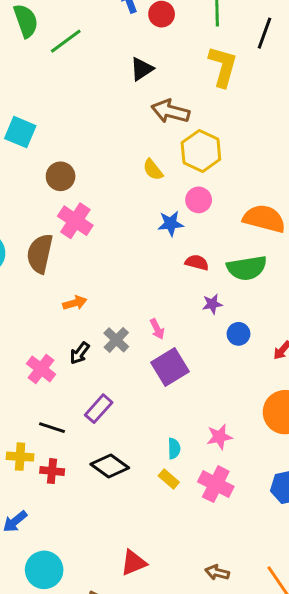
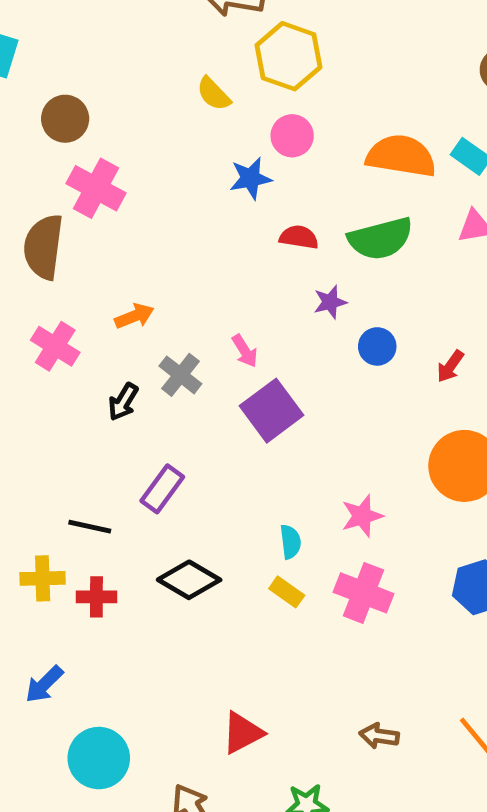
orange arrow: (75, 303) -> (134, 316), moved
pink cross: (41, 369) -> (55, 346), moved

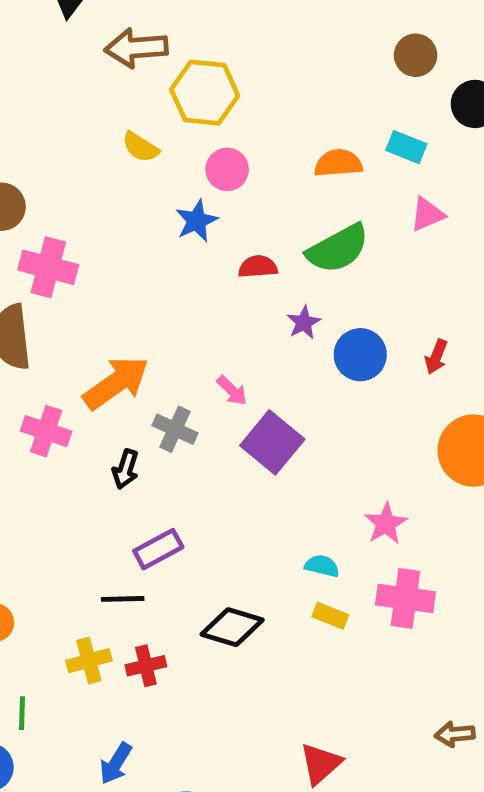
orange semicircle: (401, 156) -> (338, 163), size x0.7
orange arrow: (134, 316) -> (116, 383), size x1.8
blue circle: (377, 346) -> (360, 355), size x1.4
purple rectangle: (162, 489) -> (158, 549), moved, turned 39
cyan semicircle: (290, 542) -> (322, 566), turned -56

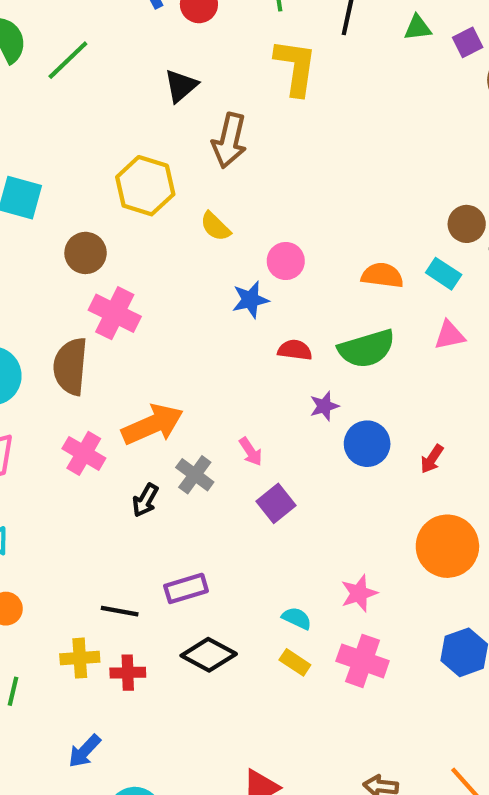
brown arrow: (136, 48) -> (229, 141), turned -84
brown circle: (416, 55) -> (467, 224), moved
yellow hexagon: (205, 93) -> (145, 186), moved
purple square: (272, 442) -> (276, 503), size x0.7
purple rectangle: (158, 549) -> (186, 588), moved

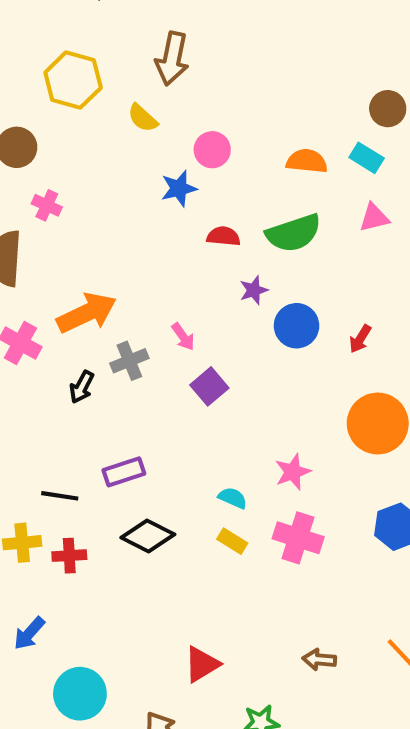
brown arrow: (229, 141) -> (172, 59), moved
pink cross: (115, 313) -> (47, 205), size x0.6
gray cross: (195, 475) -> (129, 361), turned 33

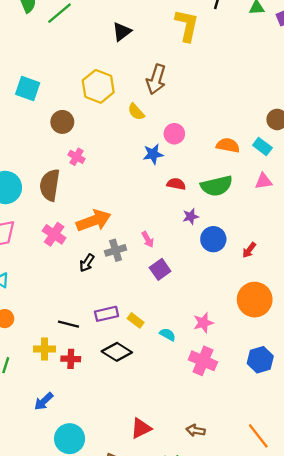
yellow rectangle: (232, 541) -> (136, 320), moved
brown arrow: (319, 660) -> (196, 430), moved

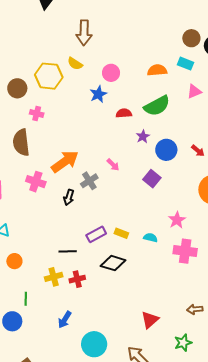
yellow hexagon: (98, 86) -> (49, 76), moved
red arrow: (249, 250) -> (198, 151), turned -72
purple square: (160, 269) -> (152, 179), moved

